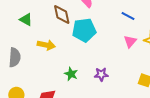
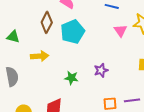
brown diamond: (62, 15) -> (47, 22), turned 55

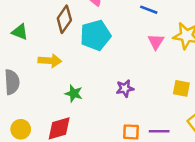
green star: (71, 78) -> (74, 93), moved

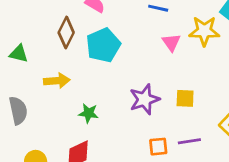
purple star: (125, 88) -> (144, 99), size x1.5
yellow square: (181, 88) -> (185, 98), moved

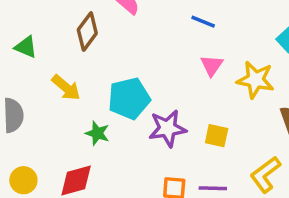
yellow star: (204, 31) -> (255, 80), moved
cyan pentagon: (103, 45) -> (129, 98), moved
yellow arrow: (57, 81) -> (66, 88), turned 35

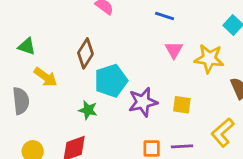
brown diamond: (87, 32) -> (85, 53), moved
yellow arrow: (66, 88) -> (46, 77), moved

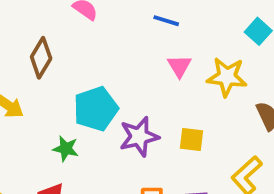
brown diamond: (85, 53) -> (41, 58), moved

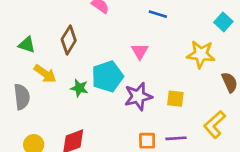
pink triangle: (179, 66) -> (140, 51), moved
green star: (66, 149) -> (79, 88), moved

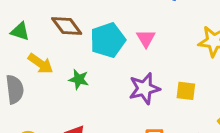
brown diamond: (69, 40) -> (67, 26), turned -68
cyan pentagon: (107, 76) -> (108, 40), moved

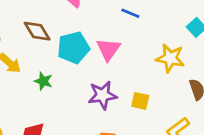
pink triangle: (146, 38) -> (108, 49), size x1.4

